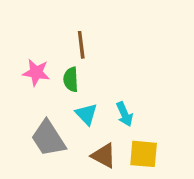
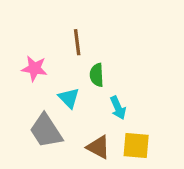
green semicircle: (71, 79) -> (97, 75), moved
cyan triangle: (86, 114) -> (69, 98), moved

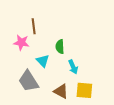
brown line: (77, 42) -> (34, 26), moved

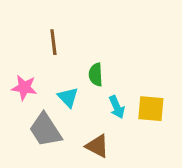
pink star: (21, 43) -> (24, 88), moved
yellow square: (84, 90) -> (151, 109), moved

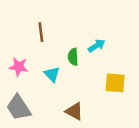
cyan arrow: (117, 107) -> (97, 46), moved, turned -98
gray trapezoid: (45, 130) -> (19, 108), moved

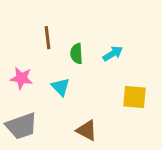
green semicircle: (73, 57) -> (76, 54), moved
gray trapezoid: (19, 108) -> (21, 126), turned -76

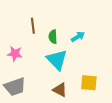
cyan triangle: (61, 87) -> (57, 60), moved, size x1.6
yellow square: (134, 97) -> (89, 83), moved

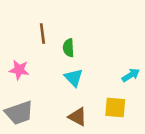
cyan arrow: (78, 37) -> (131, 75), moved
cyan triangle: (57, 60) -> (74, 78), size x0.7

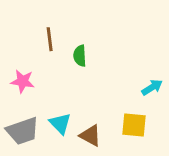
cyan triangle: (74, 78) -> (60, 123), moved

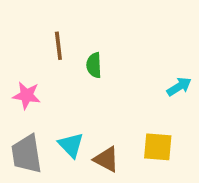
cyan arrow: (152, 87) -> (179, 87), moved
gray trapezoid: (23, 131) -> (27, 154), turned 100

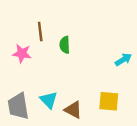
pink star: (27, 95) -> (22, 53), moved

